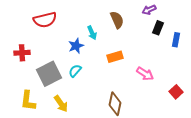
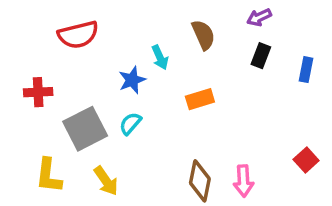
black rectangle: (158, 28) -> (261, 56), moved
pink arrow: (145, 74) -> (243, 181), moved, turned 54

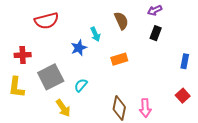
blue rectangle: (306, 70) -> (185, 61), moved
cyan semicircle: (130, 123) -> (81, 85), moved
yellow L-shape: (49, 176) -> (16, 87), moved

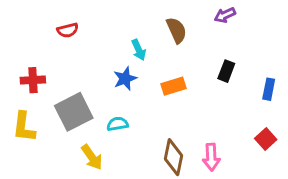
red semicircle: (47, 21) -> (68, 30), size x0.6
black rectangle: (156, 33) -> (226, 71), moved
blue star: (79, 48) -> (125, 79), moved
cyan semicircle: (81, 85) -> (118, 124), turned 40

